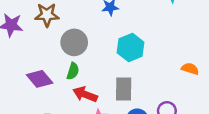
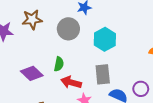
gray circle: (74, 42) -> (68, 29), moved

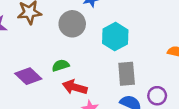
green semicircle: (59, 64) -> (60, 65), turned -120
gray rectangle: (103, 74) -> (127, 74), moved

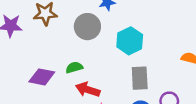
purple diamond: (28, 76) -> (42, 77), turned -35

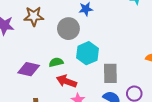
cyan hexagon: (130, 41) -> (87, 53), moved

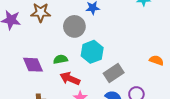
purple diamond: (29, 69) -> (33, 65), turned 50
gray rectangle: (110, 73) -> (114, 73), turned 54

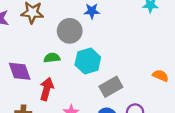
green semicircle: (60, 59) -> (52, 58), moved
red arrow: (70, 79) -> (47, 89), moved, turned 78

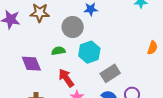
orange semicircle: (160, 76) -> (152, 48), moved, turned 88
red arrow: (47, 89) -> (66, 78), moved, turned -48

